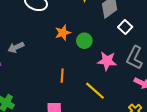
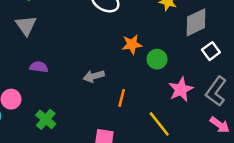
gray arrow: (16, 47) -> (94, 76), moved
pink star: (107, 61) -> (181, 89), turned 30

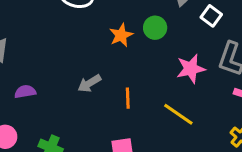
green circle: (157, 59) -> (155, 28), moved
pink star: (181, 89) -> (191, 69), turned 30

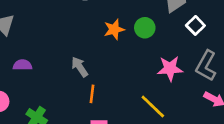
gray arrow: (89, 83) -> (80, 67), turned 78
orange line: (128, 98) -> (92, 94), moved

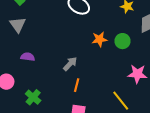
gray arrow: (80, 67) -> (70, 64), turned 70

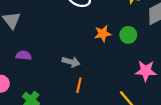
gray arrow: (70, 64) -> (71, 62), turned 63

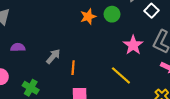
gray arrow: (71, 62) -> (53, 56), moved, turned -56
pink star: (146, 71) -> (133, 45), turned -30

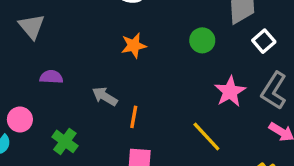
orange star: (88, 17) -> (134, 45), moved
gray arrow: (53, 56) -> (105, 96), turned -105

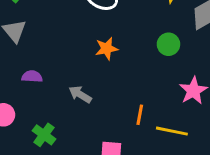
orange line: (134, 117) -> (140, 115), moved
yellow line: (206, 136) -> (172, 131), turned -36

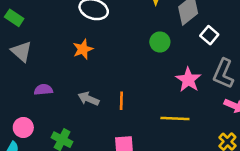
orange star: (107, 49) -> (83, 49), moved
orange line: (140, 115) -> (121, 101), moved

